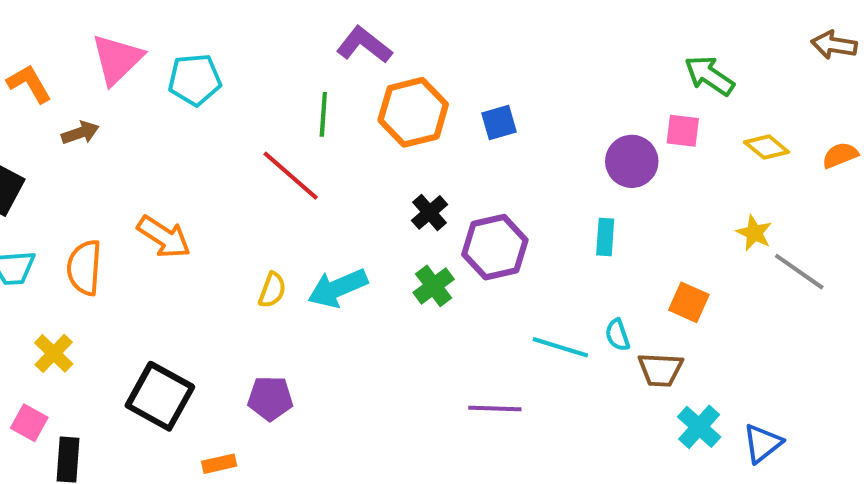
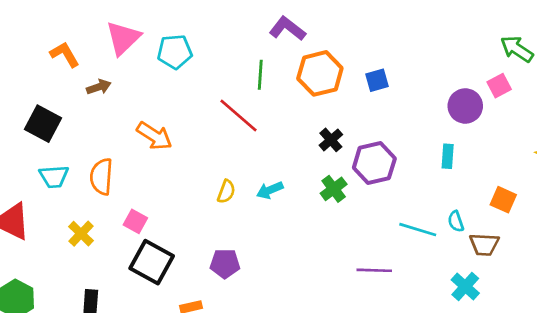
pink square: (683, 131) -> (499, 86), turned -35
orange arrow: (164, 237) -> (154, 136), moved
cyan arrow: (338, 288) -> (270, 190), size x0.7
pink square: (29, 423) -> (135, 221), moved
cyan cross: (699, 427) -> (465, 287), moved

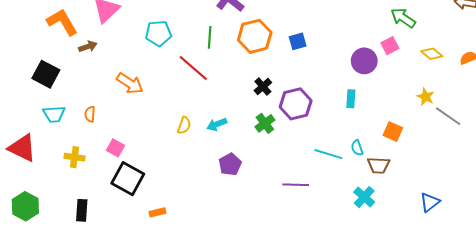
cyan pentagon: (175, 52) -> (158, 33), moved
orange L-shape: (65, 54) -> (62, 22), size x1.4
orange semicircle: (101, 177) -> (90, 114), size x0.6
yellow cross: (81, 234) -> (75, 157), turned -36
purple pentagon: (225, 263) -> (230, 164), moved, turned -30

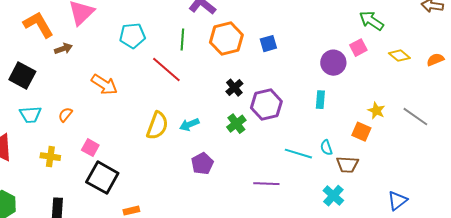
yellow star: (426, 97) -> (376, 111), moved
orange semicircle: (90, 114) -> (65, 115), turned 35
yellow semicircle: (184, 125) -> (157, 126), size x1.6

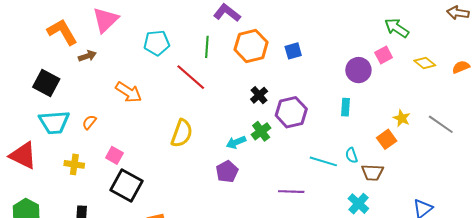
cyan trapezoid: (30, 115) -> (54, 122), size x1.4
cyan arrow: (189, 125) -> (236, 142), moved
orange square: (361, 132) -> (387, 139), turned 30

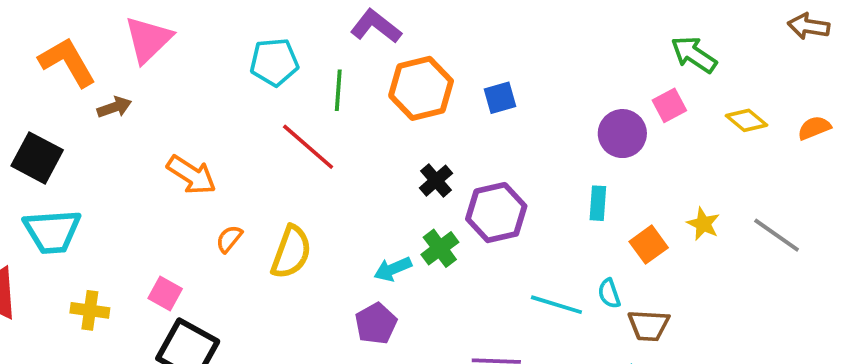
cyan pentagon: (157, 43) -> (274, 62), moved
orange semicircle: (89, 122) -> (229, 239), moved
orange square: (387, 139) -> (649, 245), moved

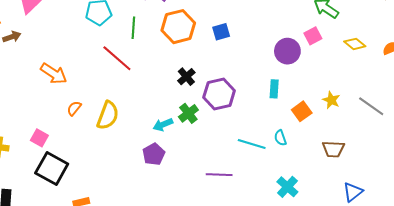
brown trapezoid: (649, 325) -> (333, 149), moved

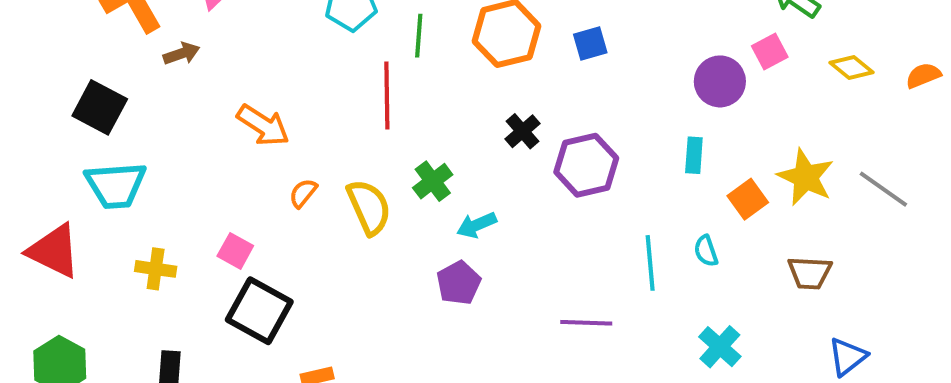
red line: (117, 58) -> (387, 95), turned 48
yellow star: (331, 100) -> (806, 177), size x1.6
green cross: (188, 113) -> (433, 181), moved
yellow semicircle: (108, 115) -> (369, 207), turned -44
cyan line: (252, 144) -> (650, 263), turned 68

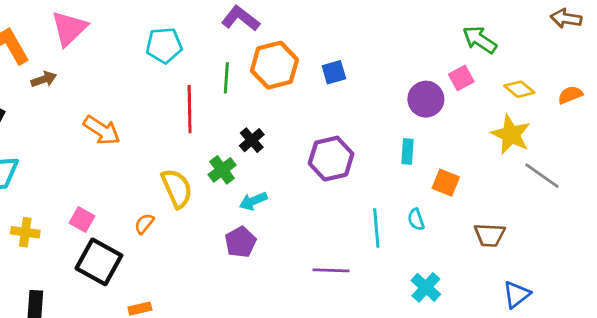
green line: (419, 36) -> (226, 78), moved
black cross: (522, 131) -> (252, 140), moved
yellow star: (806, 177) -> (511, 135), moved
orange semicircle: (303, 193) -> (144, 224), moved
orange square: (748, 199) -> (446, 183), turned -32

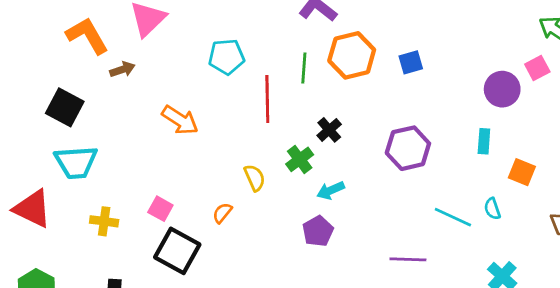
cyan pentagon: (164, 45) -> (226, 57), moved
yellow semicircle: (177, 188) -> (255, 178), size x0.7
cyan line: (376, 228) -> (453, 217), turned -60

